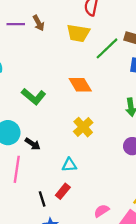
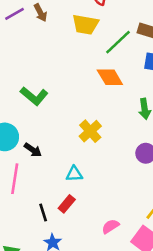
purple line: (16, 24) -> (14, 14), turned -30
orange diamond: (80, 85) -> (110, 77), moved

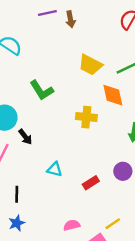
yellow trapezoid: (85, 25) -> (90, 65), moved
yellow cross: (90, 131) -> (86, 117), moved, turned 30
red rectangle: (67, 204) -> (91, 183), moved

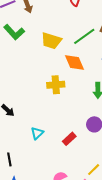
green L-shape: (42, 90) -> (14, 32), moved
cyan triangle: (55, 169) -> (37, 133), turned -48

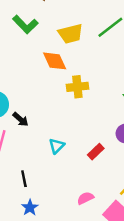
yellow trapezoid: (51, 41) -> (71, 34), turned -30
orange diamond: (75, 63) -> (55, 61), moved

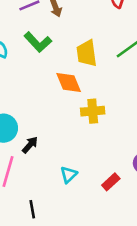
yellow trapezoid: (71, 34) -> (87, 53), turned 95
black arrow: (20, 119) -> (30, 145), turned -91

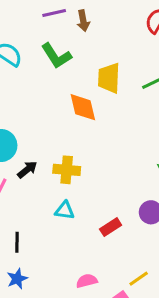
yellow cross: (93, 111) -> (67, 170), moved
cyan triangle: (69, 175) -> (65, 210), turned 42

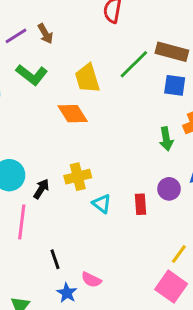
cyan triangle: (65, 210) -> (102, 204), moved, turned 48
red rectangle: (111, 227) -> (140, 204), moved, turned -42
pink semicircle: (87, 281) -> (91, 280), moved, turned -120

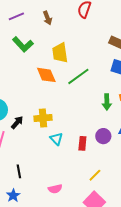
brown arrow: (45, 34) -> (47, 18), moved
green line: (134, 64) -> (78, 76), moved
yellow line: (179, 254) -> (95, 175), moved
pink semicircle: (91, 280) -> (55, 189), moved, turned -48
blue star: (67, 293) -> (13, 196), moved

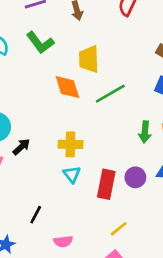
yellow cross: (43, 118) -> (70, 144), moved
red rectangle: (82, 143) -> (106, 184), size x1.5
black line: (19, 171) -> (36, 215), moved, turned 32

